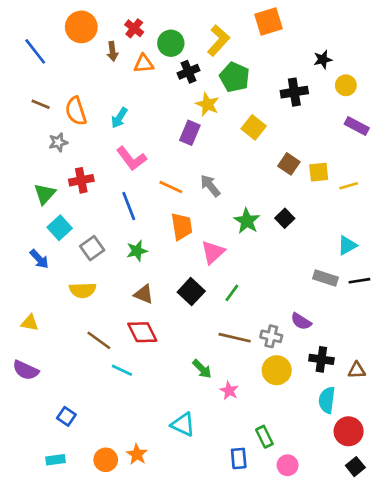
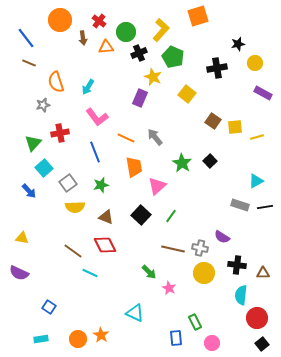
brown line: (41, 104) -> (29, 63), moved
yellow semicircle: (83, 290) -> (75, 207), moved

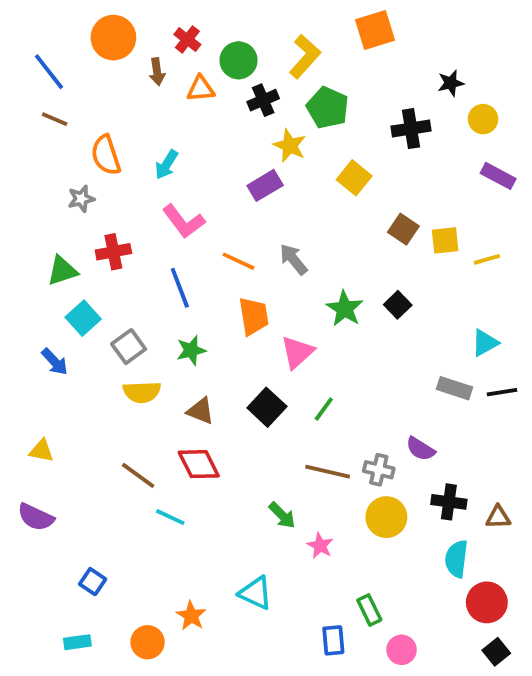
purple rectangle: (140, 98) -> (265, 185), turned 36
green triangle: (33, 143) -> (62, 271), turned 30
orange star: (101, 335) -> (191, 616), moved

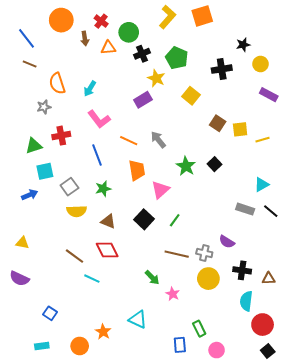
yellow L-shape: (305, 57) -> (168, 17), moved
cyan square: (83, 318) -> (45, 171), turned 30
blue arrow: (55, 362) -> (30, 195), turned -70
black line: (502, 392) -> (271, 211), turned 49

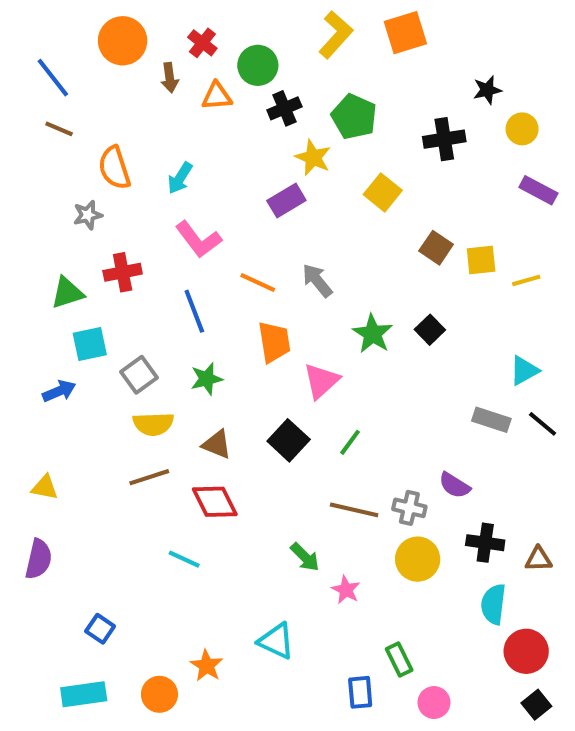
brown line: (75, 256) -> (149, 477), moved, turned -54
purple semicircle: (19, 279) -> (39, 559), turned -102
cyan rectangle: (42, 346) -> (84, 694), size x1.5

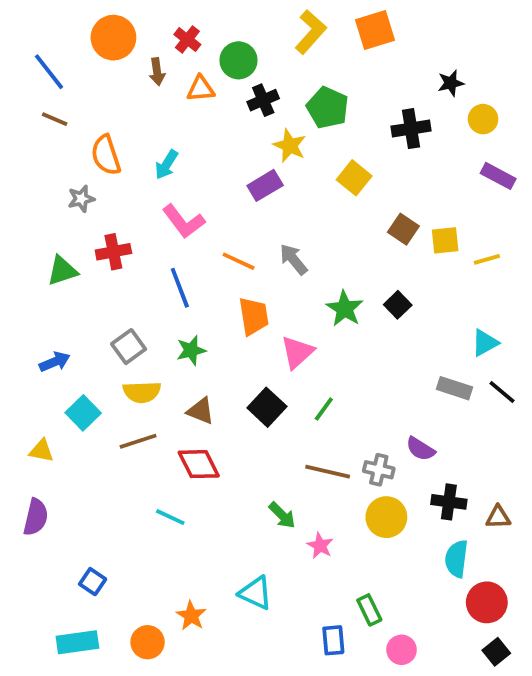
cyan square: (90, 344) -> (83, 413), moved, turned -32

